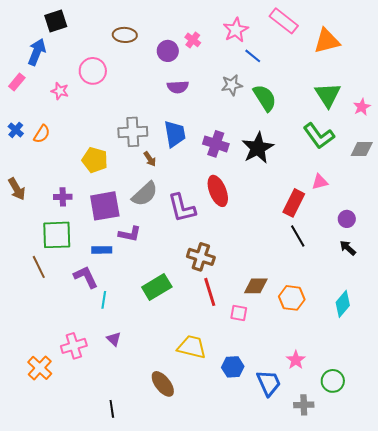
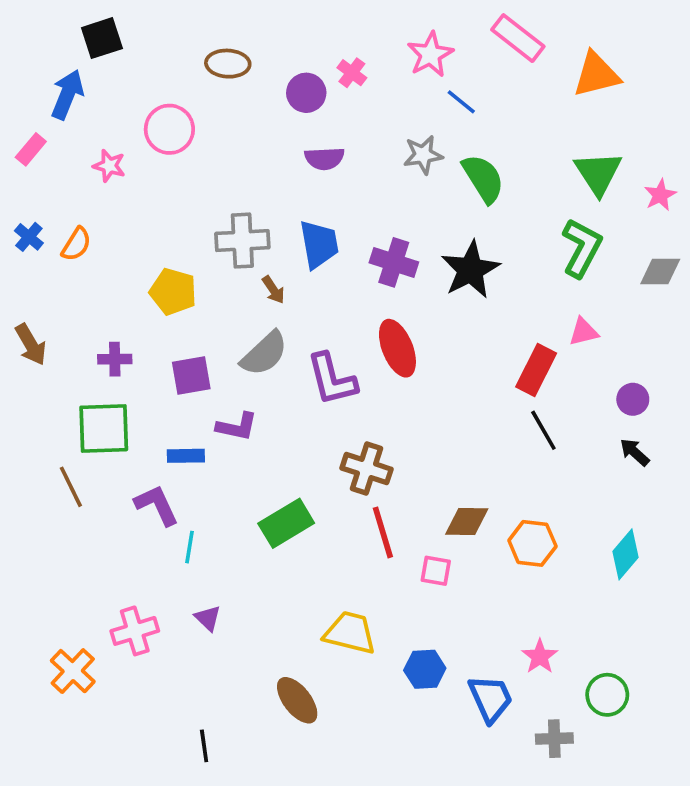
green L-shape: (319, 136) -> (582, 248), turned -116
purple square: (105, 206) -> (191, 376), size x0.7

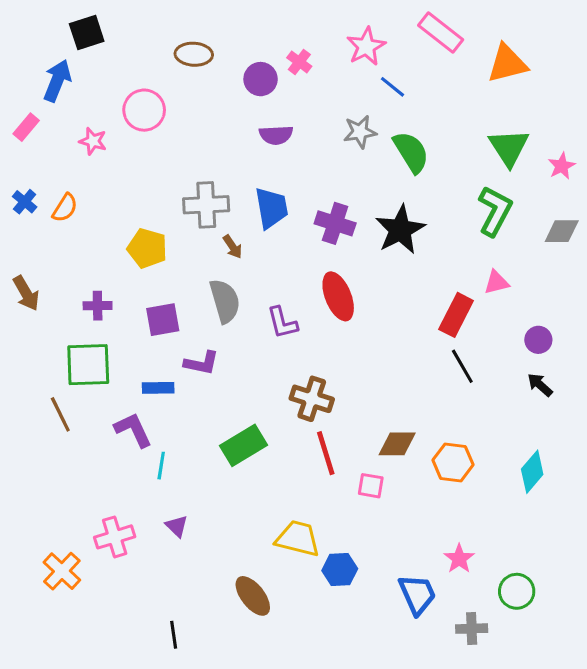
gray semicircle: (264, 354) -> (225, 301), turned -63
purple L-shape: (332, 379) -> (282, 323), size x0.7
blue hexagon: (425, 669) -> (340, 570), moved

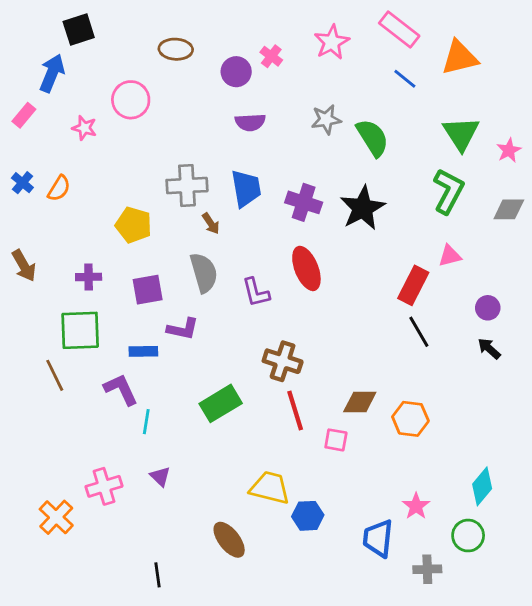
blue line: (392, 87) -> (405, 79), moved
cyan diamond: (532, 472) -> (482, 486), moved
blue trapezoid: (417, 594) -> (378, 538), turned -150

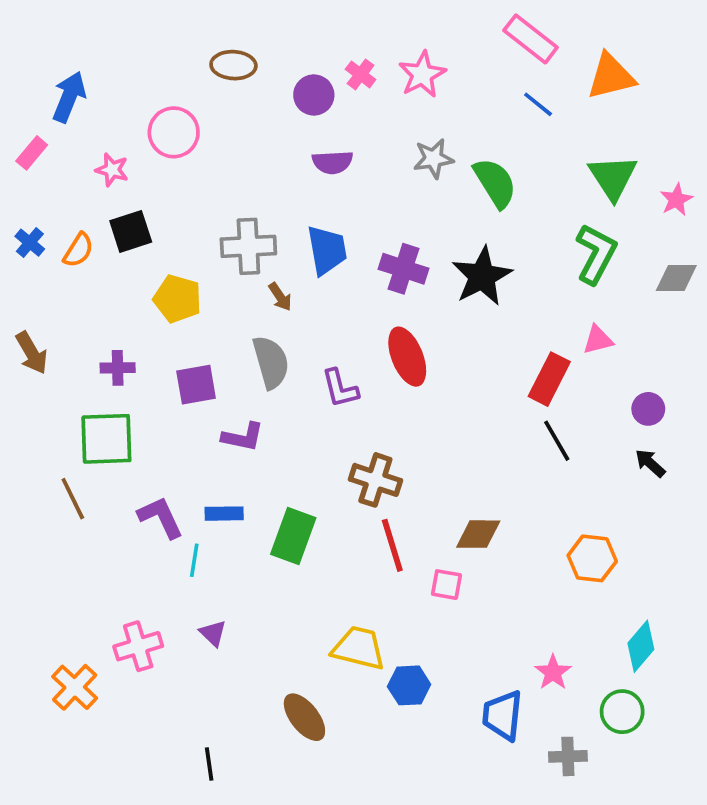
black square: (79, 30) -> (131, 231), moved
pink star: (332, 42) -> (422, 74), moved
blue rectangle: (143, 351) -> (224, 514), moved
green rectangle: (221, 403) -> (293, 536), turned -39
orange hexagon: (410, 419) -> (592, 558), moved

